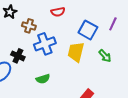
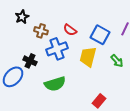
red semicircle: (58, 12) -> (70, 30), moved, turned 48
green semicircle: (43, 79) -> (55, 84), size x1.5

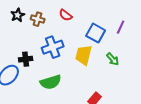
red semicircle: (70, 30) -> (66, 15), moved
brown cross: (41, 31) -> (38, 19), moved
black cross: (30, 61) -> (26, 59), turned -32

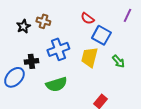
black star: (18, 15) -> (23, 26), moved
red semicircle: (66, 15) -> (87, 18), moved
purple line: (121, 27) -> (127, 15), moved

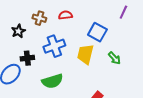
red semicircle: (87, 18) -> (65, 15), moved, turned 136
black star: (23, 26) -> (18, 31), moved

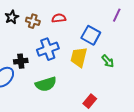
black star: (18, 31) -> (12, 17), moved

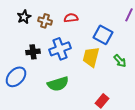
black cross: (21, 61) -> (33, 52), moved

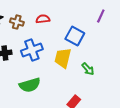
green arrow: (120, 61) -> (88, 69), moved

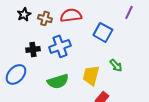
red semicircle: (43, 19) -> (71, 15), size x1.5
yellow trapezoid: (63, 58) -> (91, 75), moved

